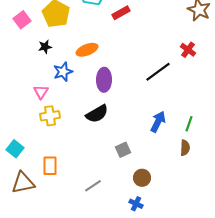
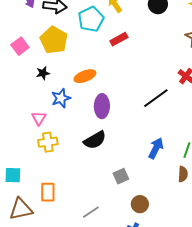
cyan square: (15, 149) -> (13, 175), turned -36

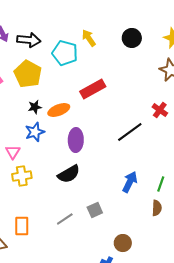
cyan pentagon: (91, 19) -> (65, 53), turned -30
red rectangle: (119, 39) -> (93, 89), moved, size x1.4
black star: (43, 73) -> (35, 107), moved
brown circle: (140, 204) -> (123, 243), moved
gray line: (91, 212) -> (65, 219), moved

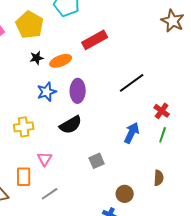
red cross: (160, 110) -> (162, 111), moved
blue star: (35, 132) -> (47, 92), moved
pink triangle: (13, 152) -> (45, 159), moved
brown semicircle: (157, 208) -> (159, 178), moved
gray line: (65, 219) -> (50, 194), moved

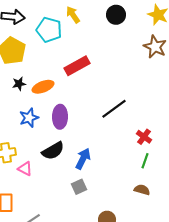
blue arrow: (132, 133) -> (83, 159), moved
pink triangle: (45, 159) -> (25, 169), moved, turned -35
brown semicircle: (159, 178) -> (142, 190), moved, turned -77

